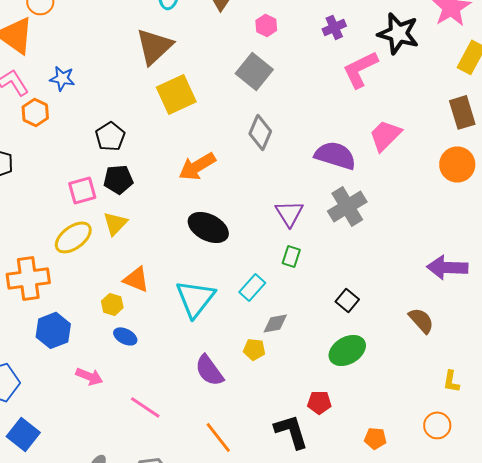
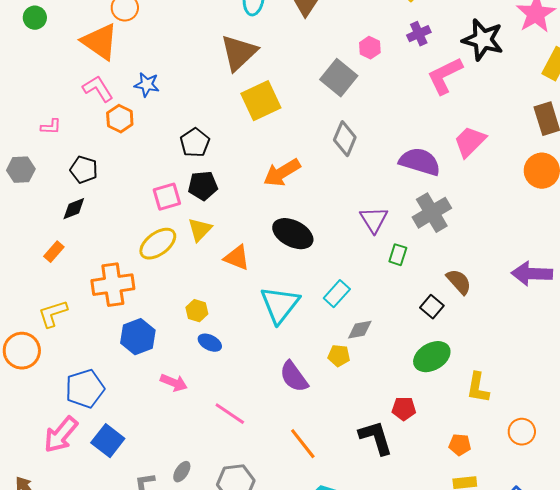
pink hexagon: (266, 25) -> (370, 48), moved
green rectangle: (291, 256) -> (398, 255), moved
orange triangle: (136, 279) -> (237, 258), moved
brown semicircle: (421, 320) -> (459, 282), moved
yellow L-shape: (451, 381) -> (478, 388), moved, size x1.4

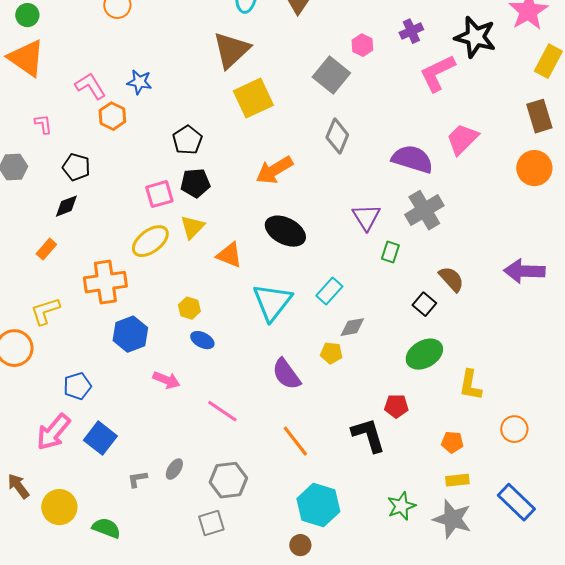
orange triangle: (100, 42) -> (26, 58), moved
pink L-shape: (51, 127) -> (43, 124), turned -100
blue pentagon: (85, 389) -> (77, 386), size x0.7

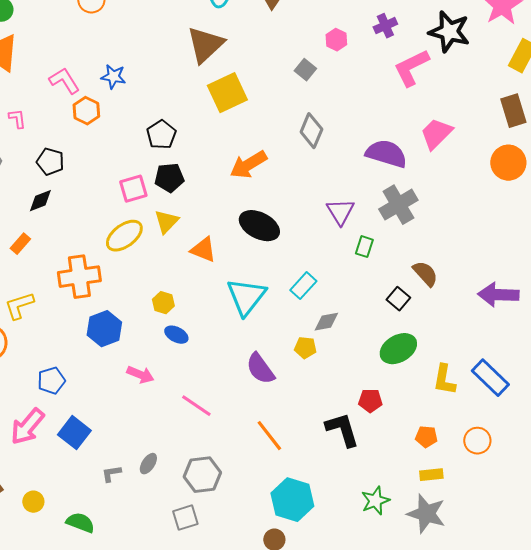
gray square: (331, 75) -> (305, 70), size x0.6
purple arrow: (524, 271) -> (498, 295), moved
orange circle: (514, 429) -> (477, 441), moved
blue rectangle: (516, 502) -> (490, 378), moved
yellow circle: (59, 507) -> (33, 502), size x0.6

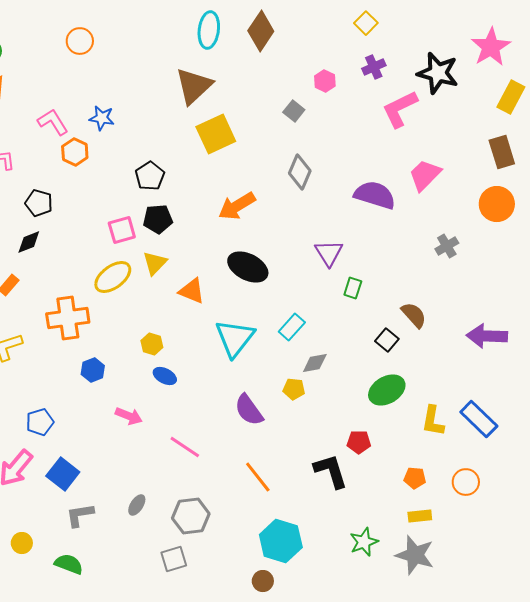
gray cross: (398, 205) -> (447, 246), moved, size x0.6
blue hexagon: (104, 329) -> (93, 370), size x0.7
gray L-shape: (111, 474) -> (80, 515), moved, size x1.4

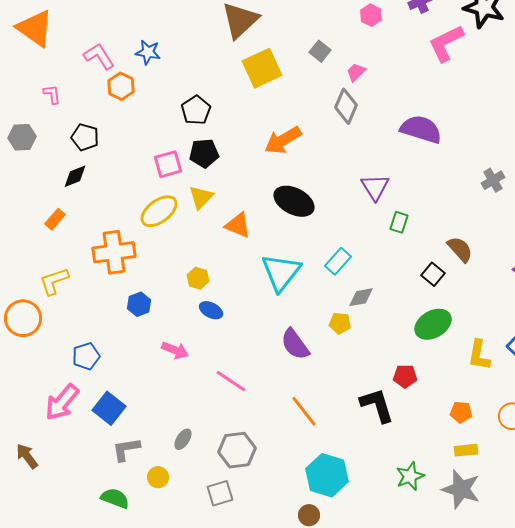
gray square: (294, 111) -> (320, 51), moved
pink trapezoid: (425, 175) -> (356, 72), moved, size x0.6
yellow circle: (22, 543) -> (158, 477), moved

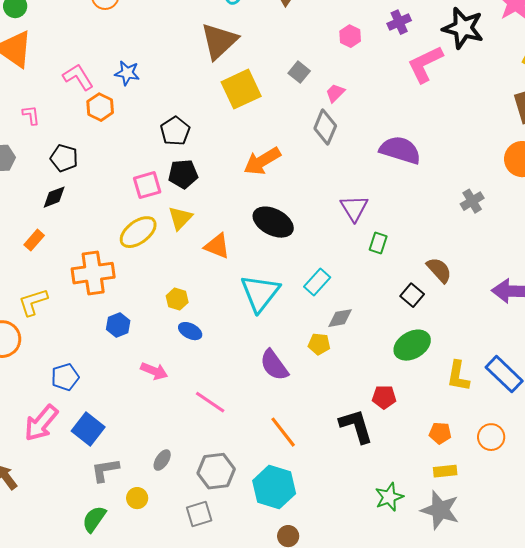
cyan hexagon: (327, 475) -> (274, 487), moved
green semicircle: (115, 498) -> (94, 519), turned -76

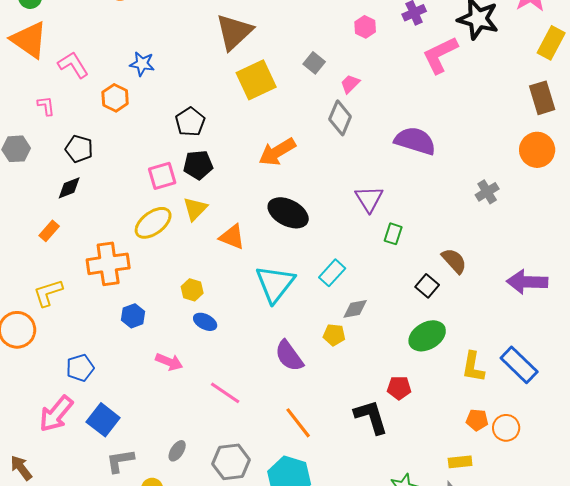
pink L-shape: (78, 77) -> (73, 65), moved
orange pentagon: (440, 433) -> (477, 420), moved

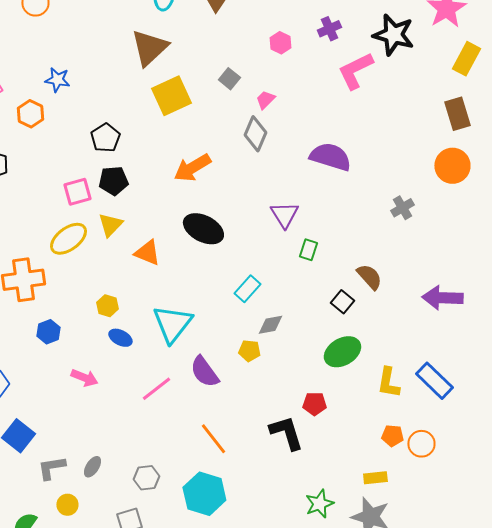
cyan triangle: (275, 284) -> (172, 324), moved
pink line: (225, 393) -> (156, 389), moved, turned -72
gray L-shape: (120, 461) -> (51, 468), moved
gray hexagon: (231, 462) -> (146, 478), size x0.7

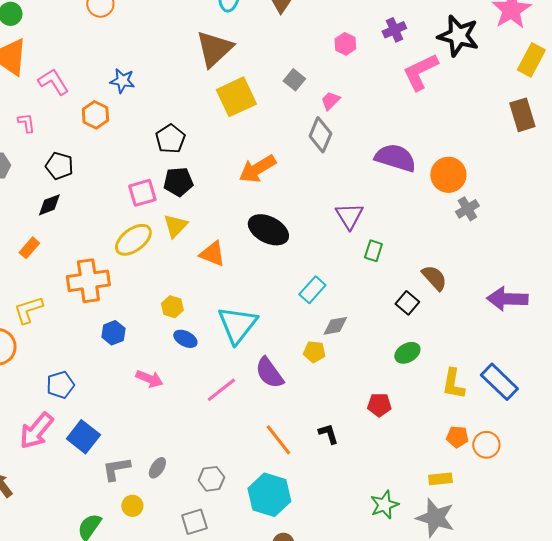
orange circle: (452, 166) -> (448, 175), moved
green ellipse: (342, 352) -> (407, 353), size x0.7
black L-shape: (286, 433) -> (328, 434), moved, size x0.6

